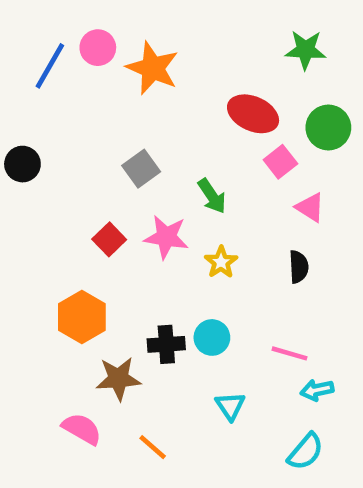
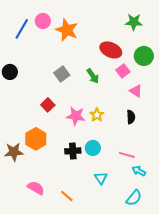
green arrow: (212, 196) -> (93, 76), moved
pink star: (166, 237) -> (76, 116), moved
brown star: (118, 379) -> (14, 152), moved
cyan arrow: (317, 390) -> (139, 171), turned 40

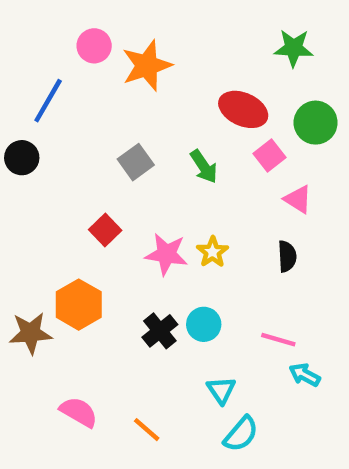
blue line: (22, 29) -> (48, 101), moved
orange star: (67, 30) -> (147, 66), turned 30
black cross: (73, 151) -> (160, 331), turned -35
cyan semicircle: (134, 198) -> (241, 434), moved

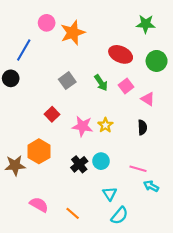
pink square: (270, 155) -> (126, 86), moved

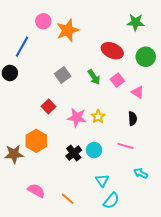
pink line: (138, 169) -> (125, 146), moved

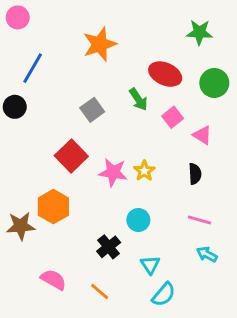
pink circle: (43, 21) -> (18, 17), moved
green arrow: (94, 77) -> (138, 99), moved
red square: (48, 106) -> (71, 156), size x1.5
pink line: (125, 146) -> (199, 220), moved
black cross: (74, 153) -> (109, 247), moved

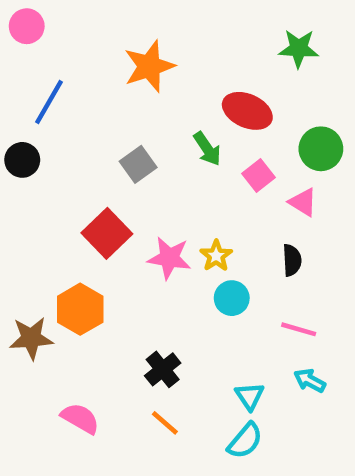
green circle: (214, 83) -> (321, 149), moved
cyan circle: (138, 220) -> (232, 298), moved
cyan triangle: (150, 265) -> (250, 396), moved
orange line: (100, 292) -> (165, 423), moved

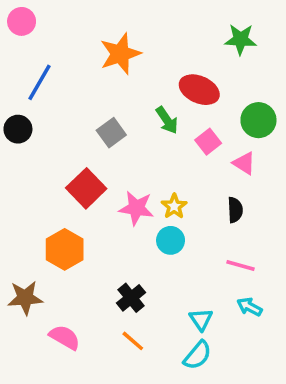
cyan circle: (232, 298) -> (171, 240), moved
brown star: (31, 338) -> (25, 298), moved

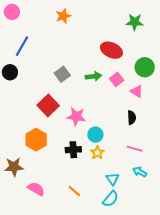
orange star: (120, 54) -> (63, 16), moved, size x0.7
green arrow: (167, 120) -> (93, 76), moved, turned -63
yellow star: (174, 206) -> (97, 153), moved
black cross: (131, 298) -> (73, 150), moved, turned 35

